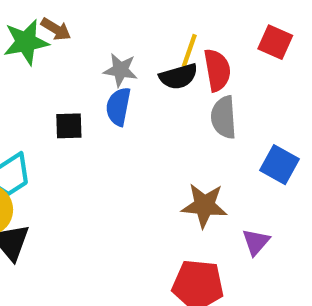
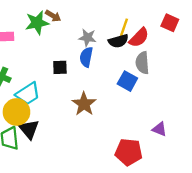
red semicircle: (217, 70) -> (139, 38), turned 55
blue square: (280, 165) -> (127, 81), moved
brown star: (204, 205) -> (84, 104), moved, turned 30
purple triangle: (256, 242) -> (160, 129), turned -49

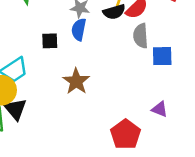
blue square: (127, 81) -> (162, 56), moved, turned -30
red pentagon: (129, 152) -> (126, 134), turned 30

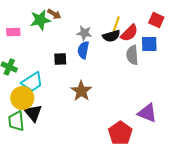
blue square: (162, 56) -> (149, 44), moved
purple triangle: (160, 109) -> (147, 113), size x1.5

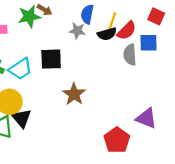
blue semicircle: (83, 50) -> (87, 14), moved
black square: (60, 59) -> (51, 59), size x1.5
cyan trapezoid: (32, 82) -> (20, 69), moved

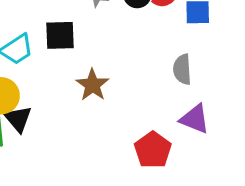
gray semicircle: (130, 55) -> (182, 69), moved

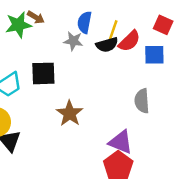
purple triangle: (195, 119) -> (121, 142), moved

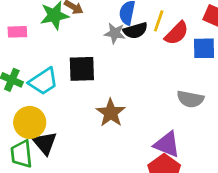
black semicircle: (107, 45) -> (135, 30), moved
gray semicircle: (142, 101) -> (190, 99), turned -75

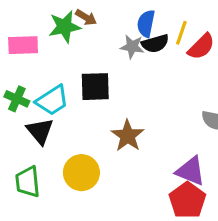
pink rectangle: (17, 32) -> (23, 45), size x1.4
yellow circle: (30, 122) -> (81, 173), moved
black triangle: (45, 143) -> (40, 131), moved

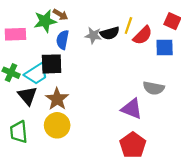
blue semicircle: (146, 24) -> (63, 40), moved
black square: (95, 87) -> (52, 64), moved
brown star: (128, 136) -> (57, 99), moved
purple triangle: (191, 171) -> (132, 109), moved

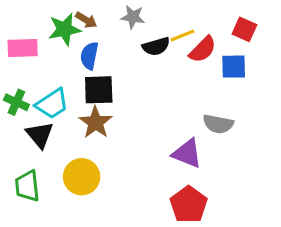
yellow line: (128, 25) -> (182, 36), turned 49
gray star: (93, 35) -> (133, 17), moved
black square: (52, 64) -> (99, 90), moved
brown star: (57, 99) -> (96, 122), moved

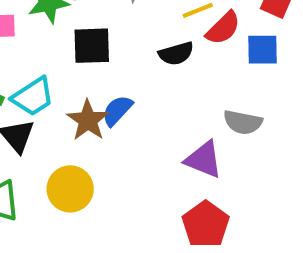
black semicircle: (156, 46) -> (176, 54), moved
blue semicircle: (89, 56) -> (117, 110), moved, turned 32
black square: (99, 90) -> (92, 46), moved

